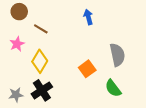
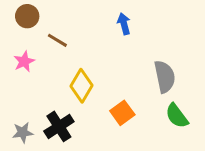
yellow diamond: (40, 61) -> (82, 86), moved
orange square: (87, 69) -> (122, 113), moved
green semicircle: (113, 88) -> (177, 116), moved

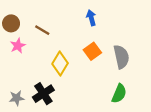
brown circle: (27, 16) -> (11, 23), moved
orange square: (122, 113) -> (92, 51), moved
green semicircle: (177, 116) -> (119, 94), moved, turned -120

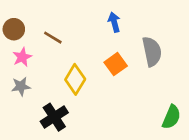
gray semicircle: (121, 57) -> (152, 51), moved
green semicircle: (119, 94) -> (171, 117), moved
gray star: (17, 98) -> (21, 86), moved

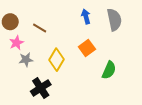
gray semicircle: (152, 51) -> (114, 20), moved
gray star: (21, 86) -> (26, 60), moved
green semicircle: (171, 117) -> (109, 70), moved

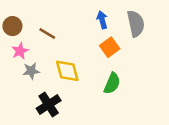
orange square: (87, 48) -> (110, 47), moved
yellow diamond: (56, 60) -> (67, 71), turned -45
green semicircle: (109, 70) -> (112, 83), moved

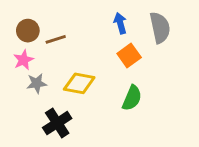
brown circle: (12, 26) -> (28, 31), moved
brown line: (47, 34) -> (56, 39), turned -49
yellow diamond: (67, 71) -> (79, 83), turned -65

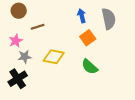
brown circle: (28, 31) -> (19, 11), moved
green semicircle: (132, 98) -> (90, 67), turned 108
black cross: (57, 123) -> (18, 79), moved

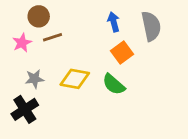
brown circle: (19, 11) -> (39, 16), moved
pink star: (16, 41) -> (22, 43), moved
green semicircle: (90, 67) -> (114, 84), moved

